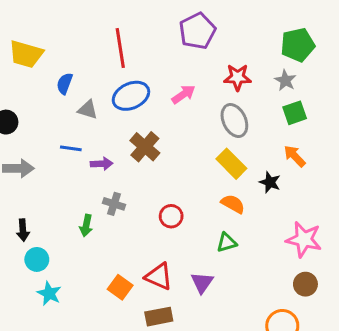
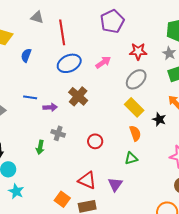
gray triangle: (88, 110) -> (37, 17), moved
gray ellipse: (234, 121) -> (136, 79), turned 70
orange semicircle: (233, 204) -> (135, 133), turned 42
orange square: (120, 287) -> (62, 199), moved

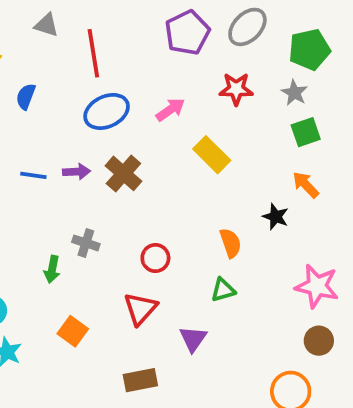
gray ellipse: (136, 79) -> (247, 27), moved
purple arrow: (50, 107) -> (77, 172), moved
yellow rectangle: (134, 107) -> (212, 155), moved
red triangle: (87, 180) -> (140, 309), moved, turned 48
orange square: (62, 199) -> (73, 331), moved

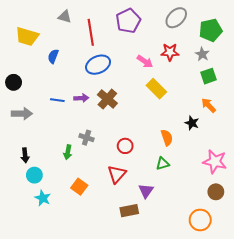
purple pentagon: (187, 33) -> (128, 21), moved
pink arrow: (170, 110) -> (145, 61), moved, turned 70
brown rectangle: (140, 380) -> (129, 211), moved

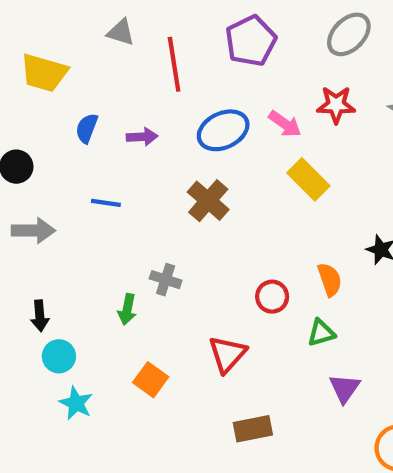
blue semicircle: (53, 56) -> (87, 128), moved
blue ellipse: (98, 65) -> (223, 130), moved
purple arrow: (81, 98) -> (142, 137), moved
red circle: (125, 146) -> (272, 297), moved
purple triangle: (146, 191) -> (345, 388), moved

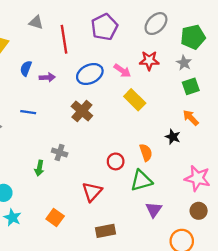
blue semicircle: (87, 128) -> (26, 68), moved
green triangle: (321, 333) -> (141, 181), size x1.5
orange square: (151, 380) -> (55, 218), moved

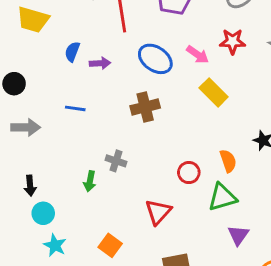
blue ellipse: (90, 74) -> (155, 59), turned 60
brown cross: (82, 111) -> (145, 107), turned 35

